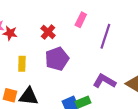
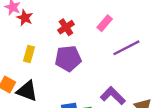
purple line: (105, 36) -> (126, 48), turned 30

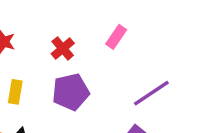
purple line: (126, 48) -> (151, 93), moved

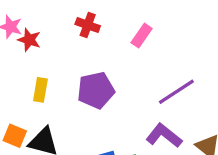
red cross: (63, 48) -> (88, 25), moved, turned -30

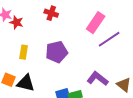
pink rectangle: (142, 36) -> (96, 23), moved, size x1.5
purple line: (176, 92) -> (109, 39), moved

